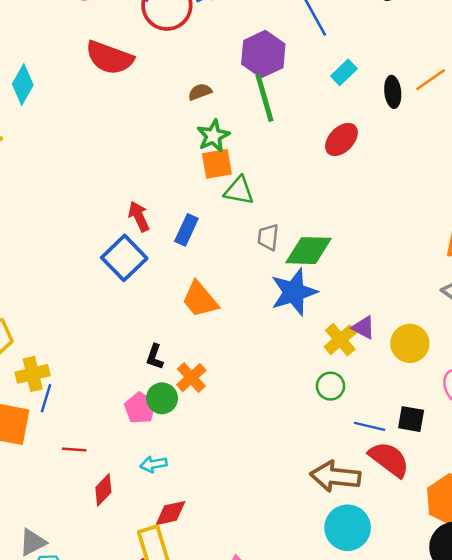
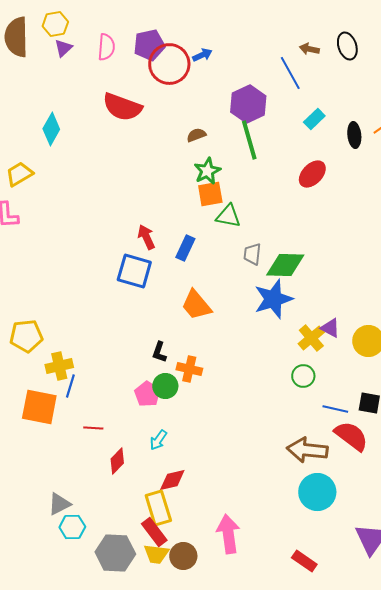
blue square: (124, 258) -> (134, 271), turned -30
orange cross: (191, 378) -> (189, 369), turned -35
cyan arrow: (153, 464) -> (158, 440), turned -45

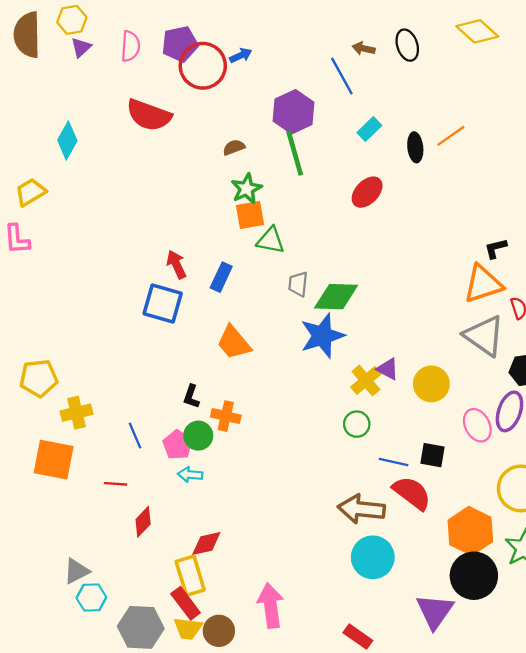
blue line: (70, 386) -> (135, 436), moved, turned -40
cyan arrow: (158, 440) -> (190, 475), moved, turned 60

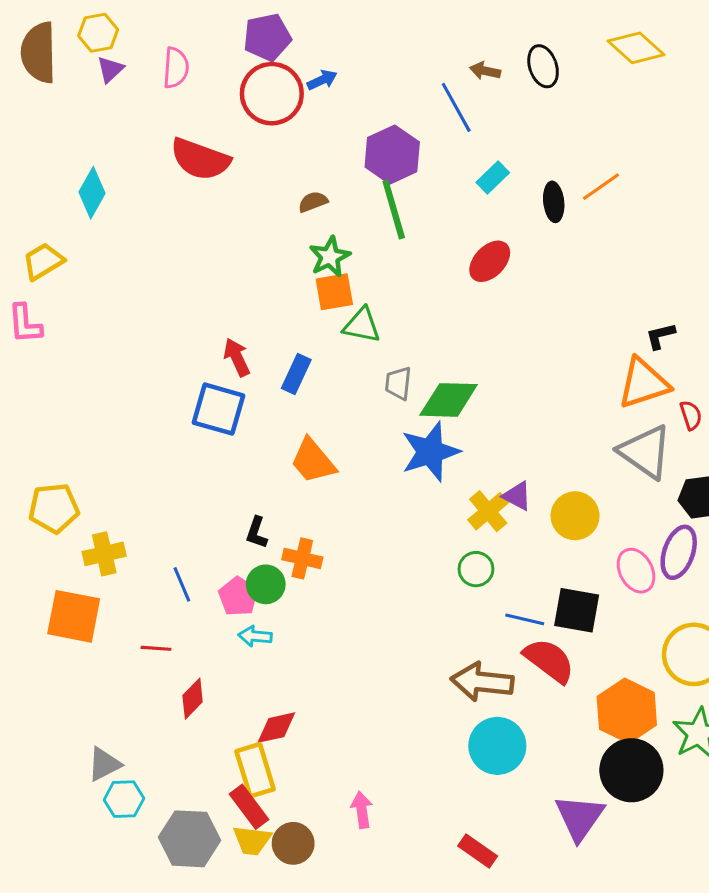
purple pentagon: (180, 44) -> (267, 37), moved
black square: (433, 455) -> (577, 610), size x1.4
pink arrow: (271, 606) -> (362, 810), size x0.6

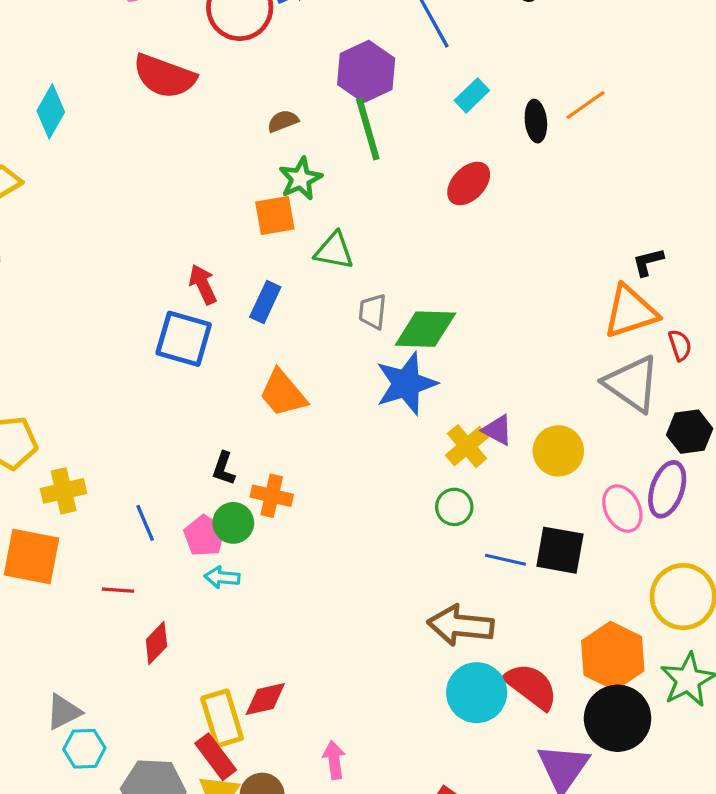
orange square: (334, 292) -> (275, 216), moved
red semicircle: (549, 661) -> (531, 686), moved
red diamond: (276, 728) -> (265, 699), moved

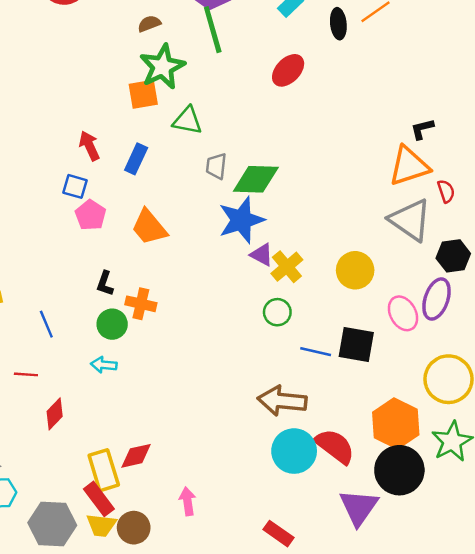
green star: (301, 179) -> (162, 67), size x1.4
blue square: (184, 339) -> (75, 186), size x0.6
purple triangle: (497, 430) -> (262, 255), moved
pink pentagon: (204, 536) -> (91, 215), moved

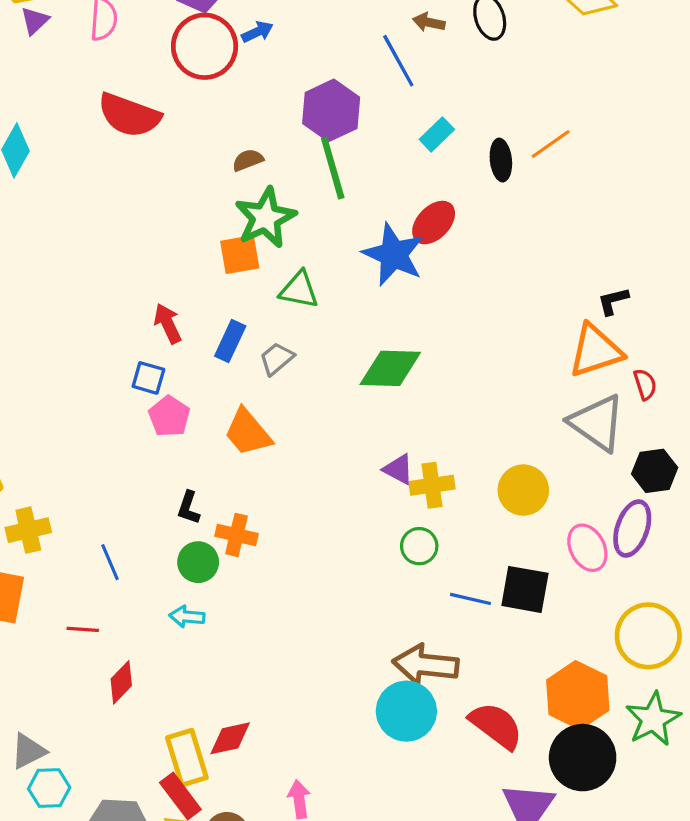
gray trapezoid: (216, 166) -> (277, 359), moved, turned 44
blue star: (241, 220) -> (394, 255), moved, turned -30
yellow cross: (287, 267) -> (432, 485), turned 32
cyan circle: (294, 451) -> (406, 711), moved

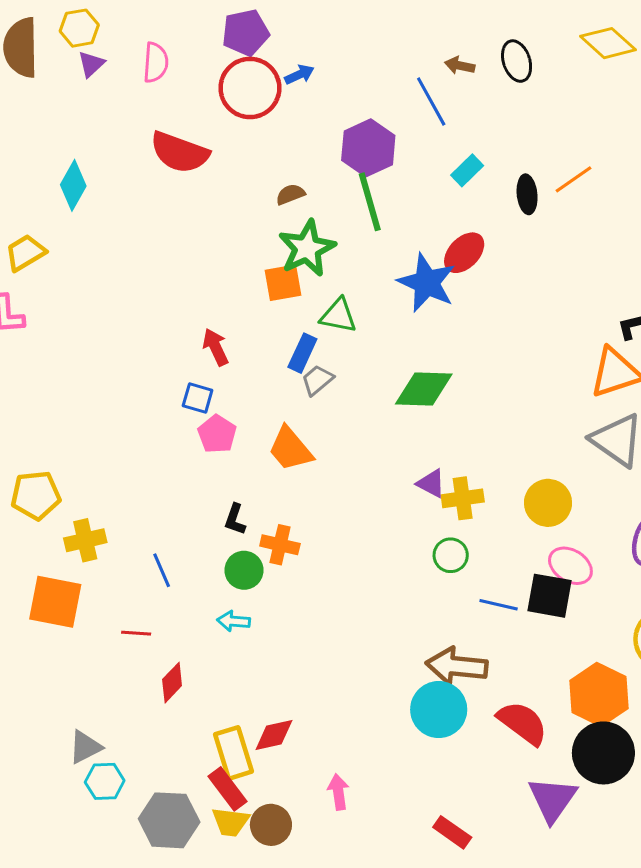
blue rectangle: (230, 341) -> (302, 353), moved
pink ellipse: (587, 548) -> (570, 566), moved, turned -30

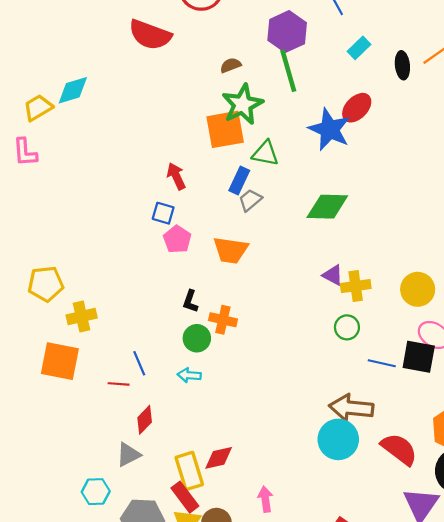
cyan diamond: (73, 185) -> (73, 90), moved, turned 44
orange square: (283, 283) -> (225, 129), size x1.4
orange trapezoid: (290, 449) -> (231, 250), turned -42
blue line: (162, 570) -> (139, 363), moved
gray triangle: (85, 747) -> (128, 455), moved

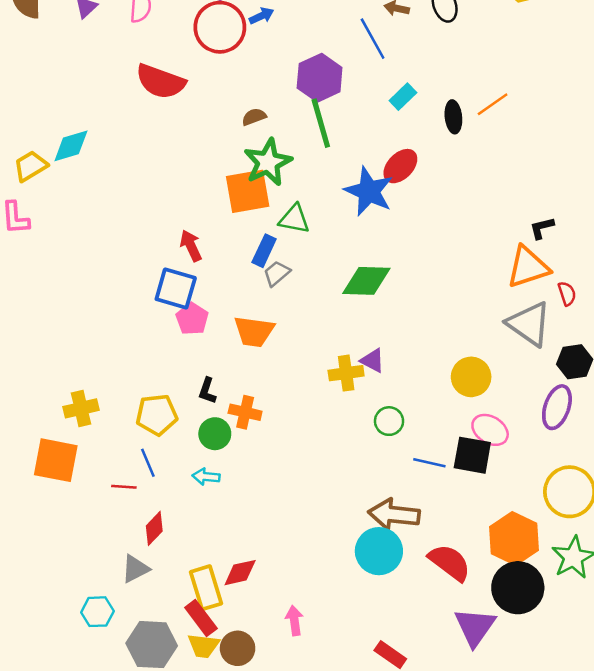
blue square: (163, 213) -> (176, 289), size x1.6
yellow pentagon: (46, 284) -> (157, 415), moved
yellow cross: (356, 286) -> (346, 373), moved

